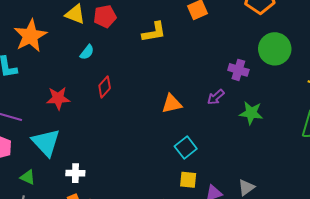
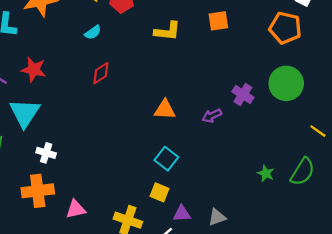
red star: (58, 98) -> (34, 70), moved
green star: (251, 113) -> (266, 173), moved, size x0.7
cyan square: (186, 148) -> (166, 159), turned -30

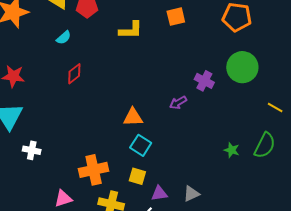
orange triangle: (165, 110) -> (133, 117), moved
orange cross: (38, 191) -> (94, 170), moved

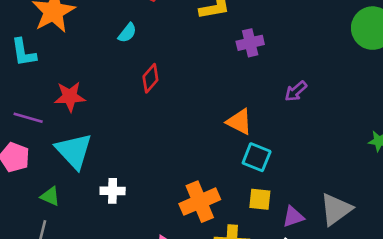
purple cross: (204, 81) -> (250, 43), moved, turned -30
orange triangle: (133, 117) -> (239, 122), turned 40
gray triangle: (191, 194) -> (336, 209), size x1.5

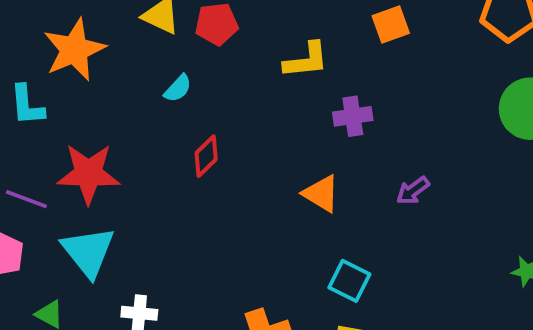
red star: (70, 97) -> (88, 173), size x1.4
orange triangle: (239, 122) -> (321, 194), moved

